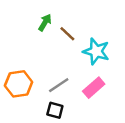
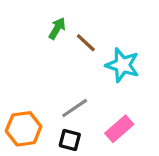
orange hexagon: (19, 84) -> (24, 129), moved
pink rectangle: (94, 88) -> (119, 129), moved

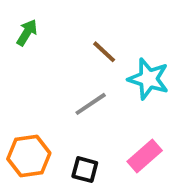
green arrow: (57, 28) -> (27, 33), moved
gray line: (75, 108) -> (91, 104), moved

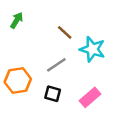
orange hexagon: (29, 156) -> (18, 81), moved
black square: (85, 170) -> (53, 94), moved

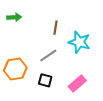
green arrow: (17, 20) -> (14, 17), turned 56
brown line: (65, 32) -> (56, 28), turned 56

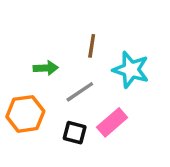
green arrow: (14, 17) -> (46, 68), moved
pink rectangle: (77, 83) -> (112, 122), moved

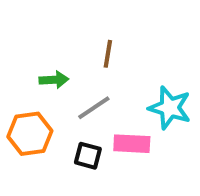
cyan star: (131, 70) -> (170, 108), moved
pink rectangle: (112, 122) -> (132, 144), turned 44

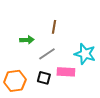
orange hexagon: (30, 134) -> (15, 81), moved

